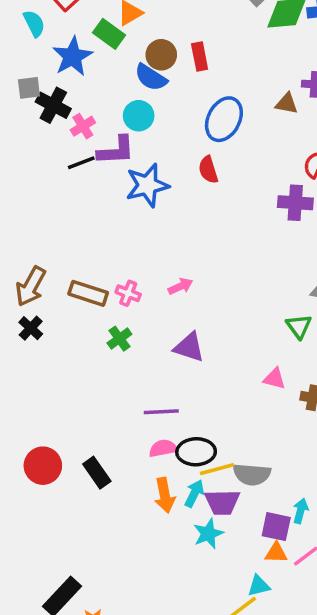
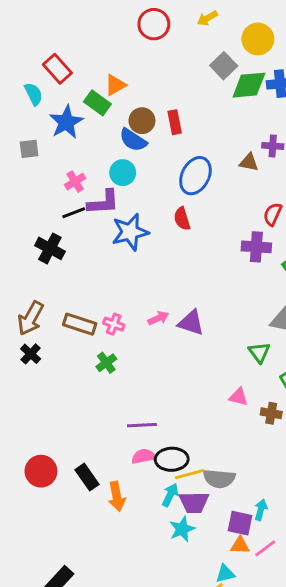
black cross: (53, 105) -> (50, 248), moved
purple triangle: (189, 347) -> (191, 323), moved
orange arrow: (165, 495) -> (117, 496), moved

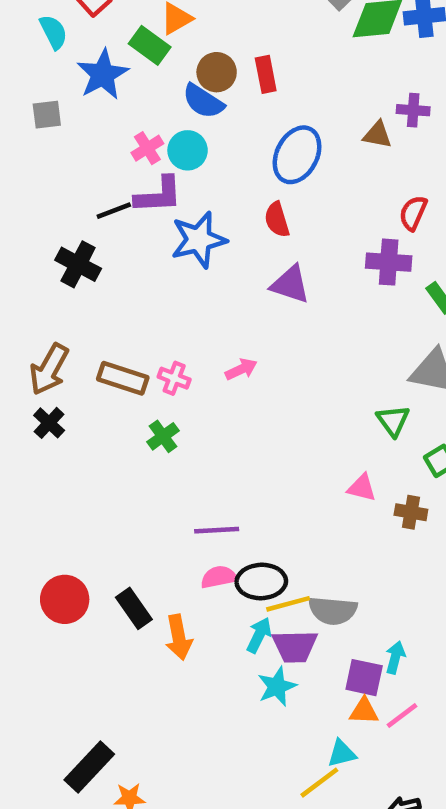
pink cross: (75, 182) -> (147, 148), moved
purple triangle: (191, 323) -> (290, 284), moved

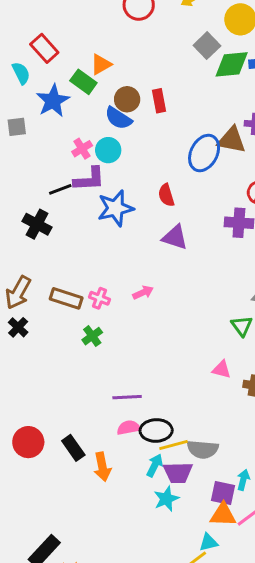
brown triangle: (377, 135) -> (232, 140), size x1.5
blue ellipse: (297, 155) -> (204, 153), moved
orange triangle: (364, 711) -> (223, 515), size x1.4

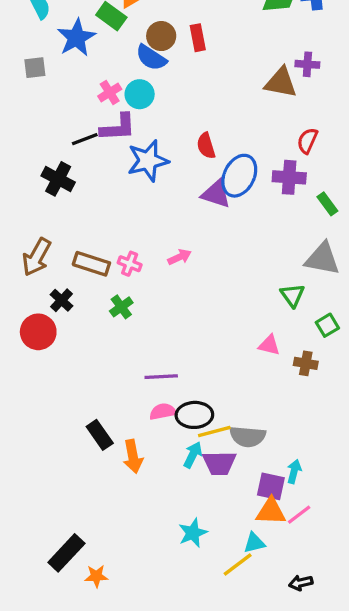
blue ellipse: (204, 153) -> (239, 176), moved
black cross: (18, 327) -> (61, 300), moved
red circle: (28, 442) -> (38, 332), moved
cyan star: (166, 499) -> (193, 533), moved

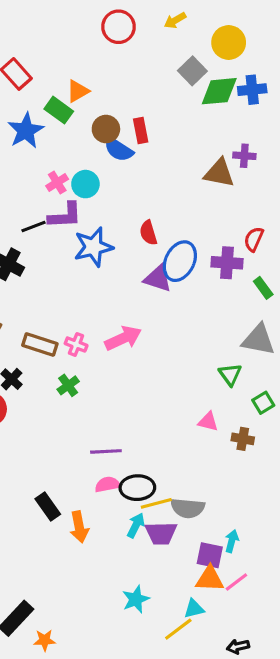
blue semicircle: (151, 58) -> (118, 149), moved
red semicircle: (307, 141) -> (254, 239), moved
pink arrow: (179, 257) -> (123, 338), size x1.6

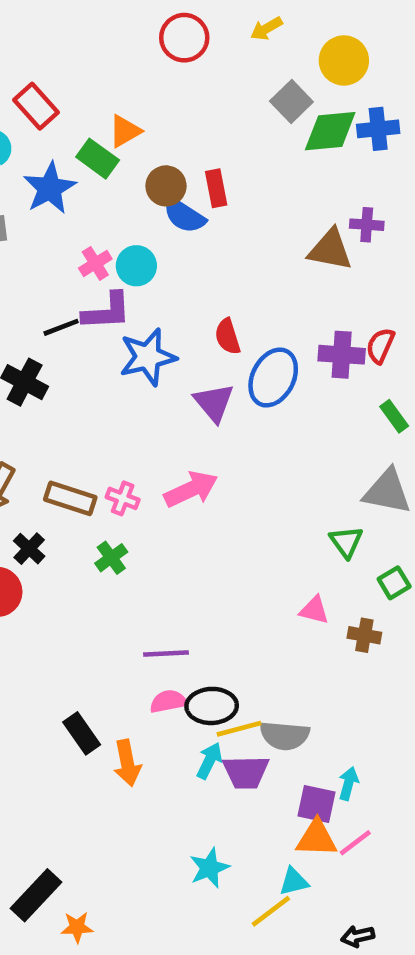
purple cross: (227, 263) -> (342, 355), moved
purple triangle: (158, 278) -> (214, 403), moved, turned 32

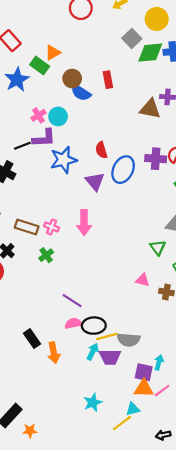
red rectangle: (216, 188) -> (108, 80), moved
pink arrow: (191, 489) -> (84, 223), turned 115
purple line: (166, 653) -> (72, 301), turned 36

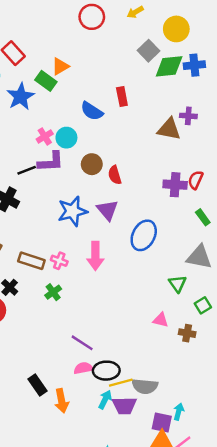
brown circle: (72, 79) -> (92, 164), moved
blue star: (63, 160) -> (72, 211), moved
blue ellipse: (123, 170) -> (144, 235), moved

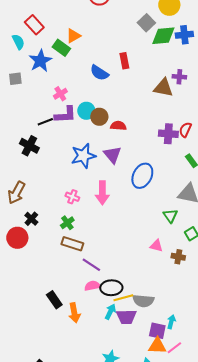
cyan circle: (66, 138) -> (86, 111), moved
red semicircle: (115, 175) -> (118, 126), turned 112
brown rectangle: (31, 261) -> (72, 244), moved

